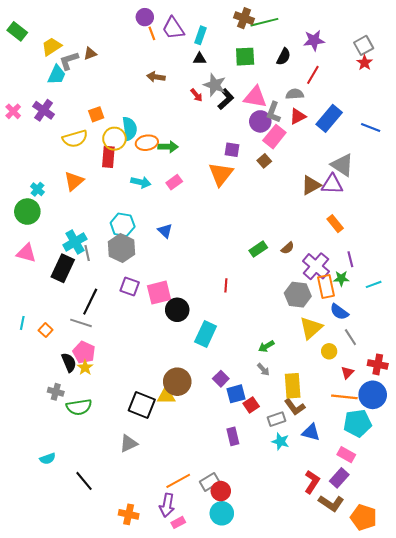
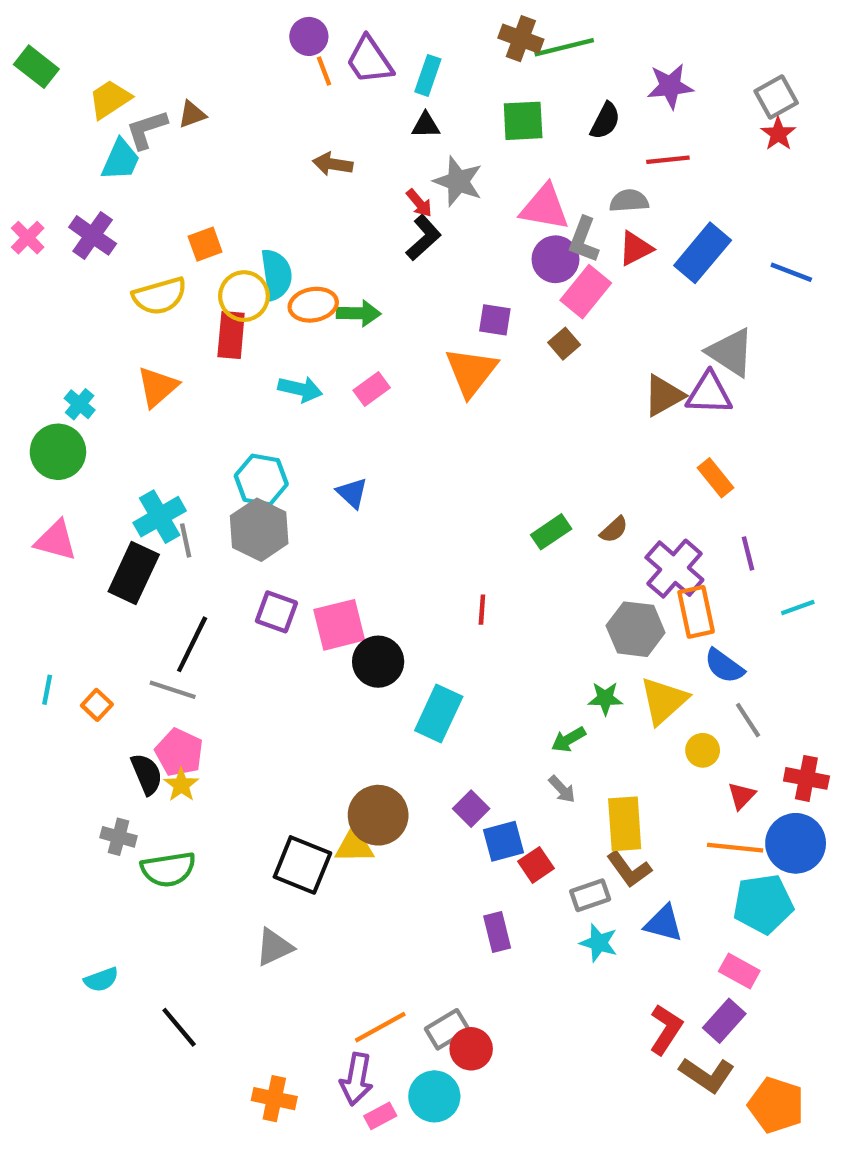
red line: (313, 75) -> (668, 160), turned 54
black L-shape: (226, 99) -> (424, 238), moved
green star: (341, 278) -> (605, 698), moved
cyan circle: (222, 513) -> (434, 1096), moved

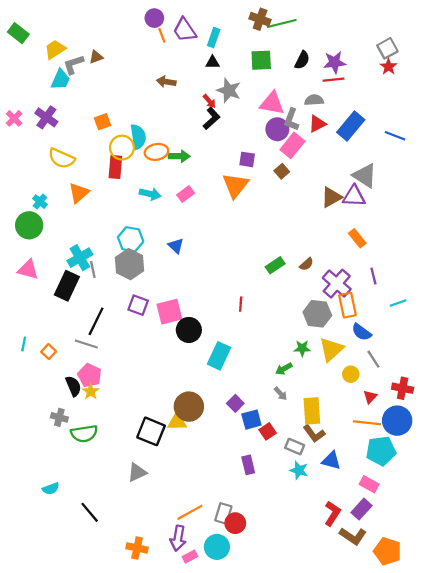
purple star: (670, 86) -> (335, 62), moved
yellow semicircle: (160, 296) -> (62, 158), moved, turned 40
gray rectangle: (590, 895) -> (295, 447), turned 42
gray rectangle: (447, 1029) -> (223, 513), turned -42

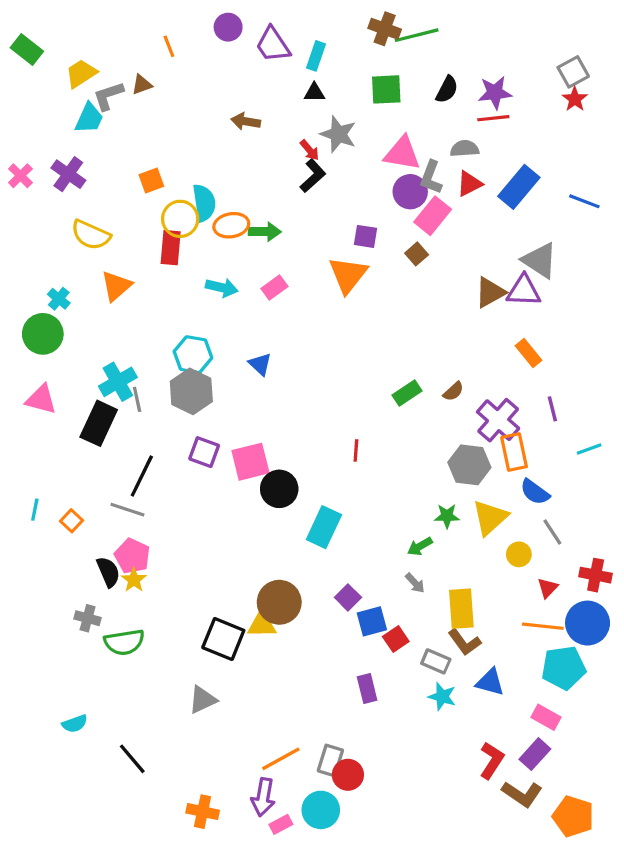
orange line: (162, 35) -> (169, 46), moved

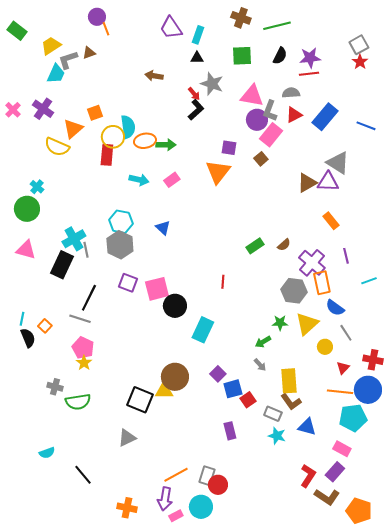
purple circle: (228, 27) -> (97, 17), moved
green line: (417, 35) -> (277, 26), moved
orange triangle: (116, 286) -> (73, 129), moved
black semicircle: (108, 572) -> (28, 338), moved

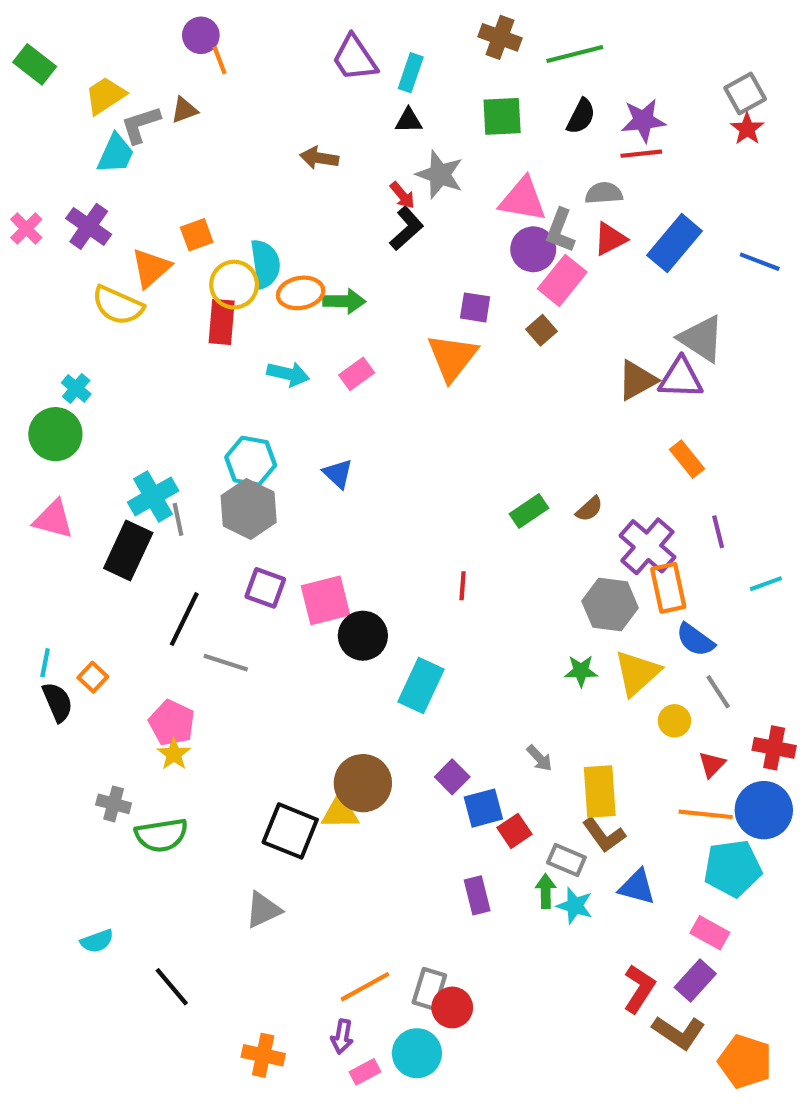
gray line: (80, 319) -> (226, 663), moved
green arrow: (263, 342) -> (546, 891), moved, turned 119
purple arrow: (165, 499) -> (342, 1037), size x0.7

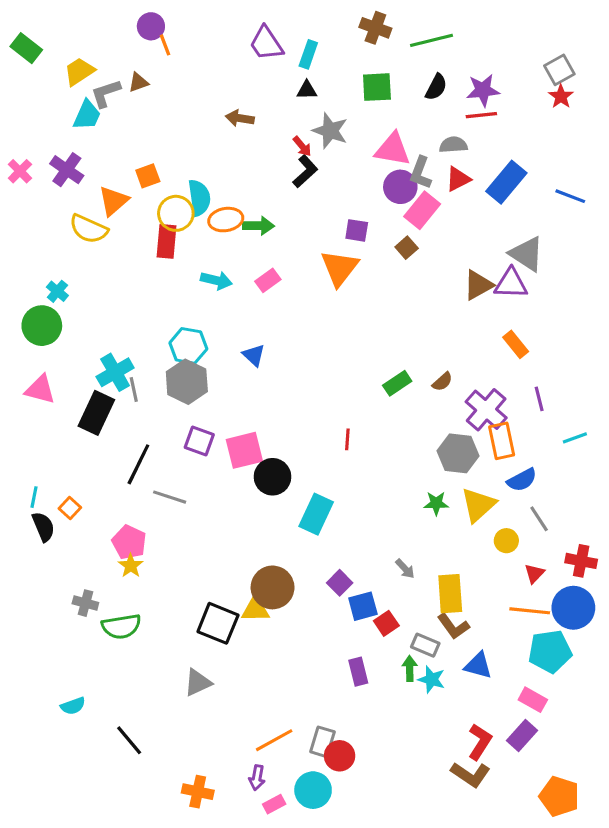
blue semicircle: (695, 640) -> (522, 480), turned -64
brown L-shape: (679, 1032) -> (470, 775), moved

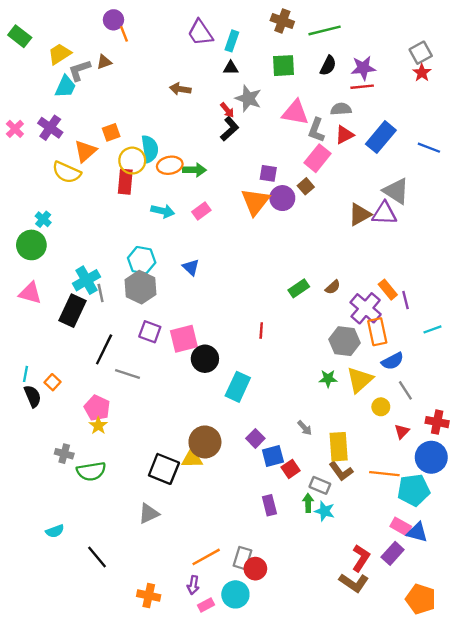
purple circle: (400, 187) -> (282, 198), moved
orange rectangle: (516, 344) -> (388, 290), moved
orange line: (530, 611) -> (384, 474), moved
blue triangle: (478, 665) -> (417, 532), moved

